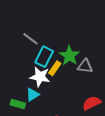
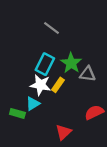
gray line: (30, 39) -> (51, 28), moved
yellow rectangle: (55, 68) -> (58, 85), moved

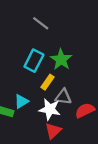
gray triangle: (88, 74) -> (63, 97), moved
white star: (40, 85) -> (50, 109), moved

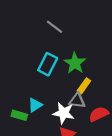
yellow rectangle: (47, 82) -> (84, 86), moved

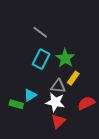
gray line: (54, 27) -> (40, 32), moved
gray triangle: (77, 101) -> (58, 86), moved

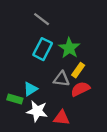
white star: (55, 102) -> (37, 111), moved
red semicircle: (86, 103) -> (80, 89), moved
red triangle: (58, 121) -> (61, 118), turned 49

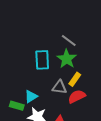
gray line: (42, 19) -> (69, 41), moved
cyan rectangle: (43, 49) -> (42, 60), turned -30

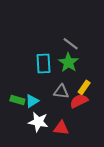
yellow rectangle: (75, 79) -> (84, 87), moved
green rectangle: (17, 106) -> (17, 100), moved

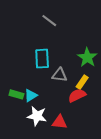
gray line: (71, 44) -> (49, 21), moved
green star: (68, 62) -> (87, 57), moved
gray triangle: (61, 92) -> (60, 75), moved

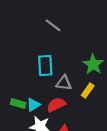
red semicircle: (77, 95) -> (56, 105), moved

